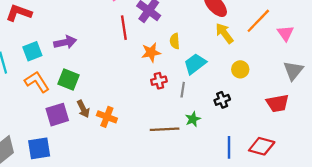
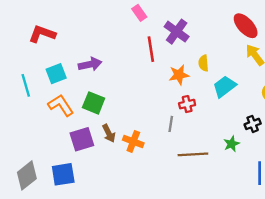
gray line: (183, 90) -> (171, 124), moved
green star: (193, 119) -> (232, 144), moved

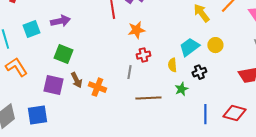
yellow semicircle: (203, 63) -> (172, 65), moved
cyan trapezoid: (225, 87) -> (189, 47), moved
orange L-shape: (61, 105) -> (16, 67), moved
purple square: (82, 139) -> (53, 85), turned 30

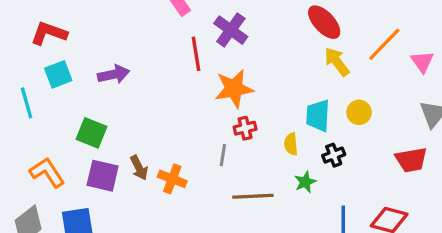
cyan square: (31, 29) -> (58, 74), moved
orange star: (136, 30) -> (234, 89), size x1.4
cyan trapezoid: (189, 47) -> (318, 116), turned -50
green square: (63, 54) -> (92, 133), moved
orange L-shape: (16, 67) -> (47, 173), moved

